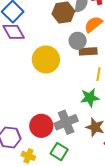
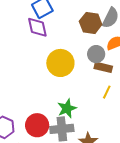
green star: (90, 98) -> (67, 108), moved, turned -30

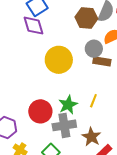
yellow line: (107, 92) -> (93, 101), moved
red circle: (37, 125) -> (40, 111), moved

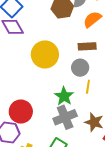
gray circle: (94, 49) -> (80, 68), moved
red circle: (40, 111) -> (21, 112), moved

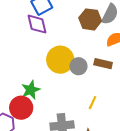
gray circle: (80, 68) -> (78, 66), moved
green star: (64, 96) -> (31, 90), moved

